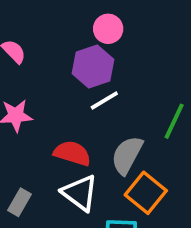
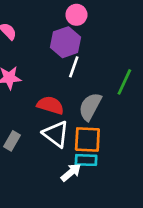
white line: (104, 100) -> (74, 67), turned -40
orange square: (146, 193) -> (87, 139), moved, turned -36

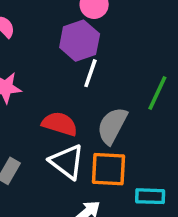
cyan rectangle: (86, 160) -> (150, 196), moved

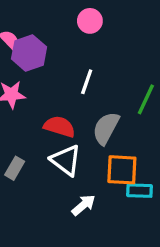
purple hexagon: (80, 41) -> (29, 53), moved
orange square: (109, 169) -> (122, 170), moved

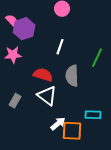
gray semicircle: (106, 128) -> (72, 76), turned -30
orange square: (122, 170) -> (72, 131), moved

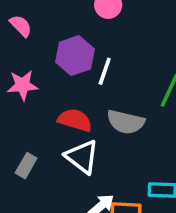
purple hexagon: (24, 29) -> (75, 56), moved
gray semicircle: (72, 76) -> (126, 122), turned -75

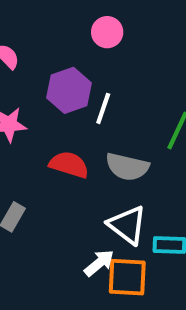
white triangle: (82, 157) -> (127, 225), moved

